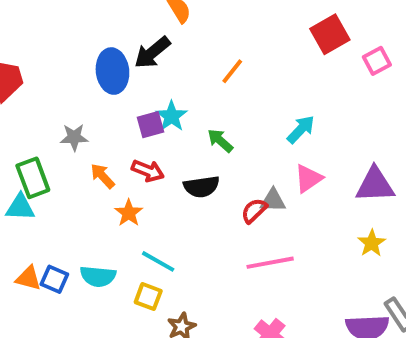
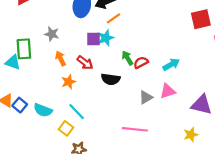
orange line: (232, 71) -> (113, 18), moved
gray triangle: (273, 200) -> (146, 97), turned -48
red semicircle: (254, 211) -> (141, 63), moved

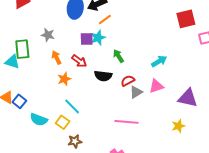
red semicircle: (141, 63) -> (128, 81), moved
cyan semicircle: (43, 110) -> (39, 120), moved

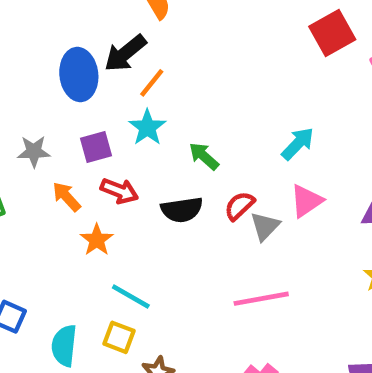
purple square: (87, 39) -> (96, 147), moved
cyan semicircle: (39, 120) -> (64, 346), turned 90

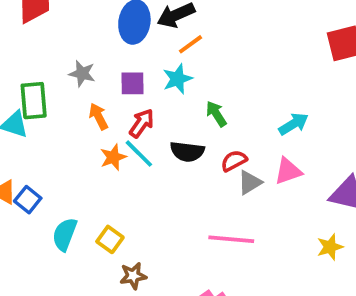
red arrow: (119, 191) -> (142, 123), turned -92
cyan line: (131, 297) -> (139, 154), moved

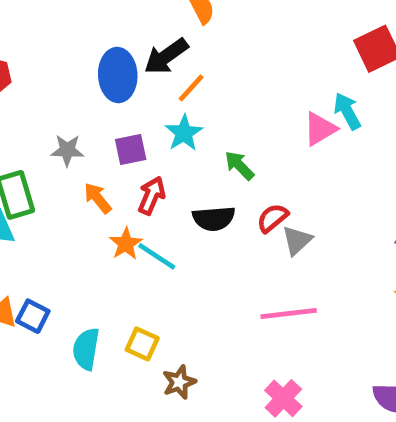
cyan arrow: (293, 124) -> (347, 111), moved, turned -76
cyan line: (139, 154) -> (157, 256), moved
pink triangle: (288, 171) -> (320, 129), moved

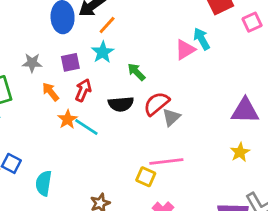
red semicircle: (272, 218) -> (156, 104), size x1.4
yellow square: (142, 344) -> (146, 177), moved

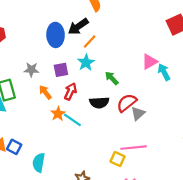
cyan arrow: (202, 39) -> (164, 72), moved

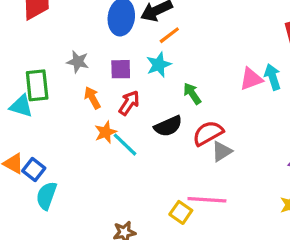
cyan arrow: (164, 72) -> (273, 77), moved
black semicircle: (99, 103) -> (168, 126), turned -30
cyan semicircle: (39, 163) -> (46, 196), moved

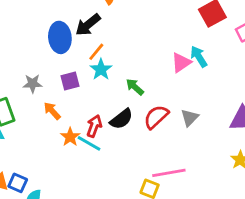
orange line: (169, 35) -> (96, 52), moved
red arrow: (129, 103) -> (94, 126), moved
gray triangle: (222, 151) -> (190, 118), moved

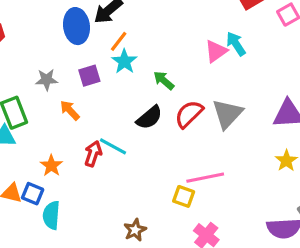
gray triangle: (190, 118) -> (227, 114), size x1.5
red arrow: (94, 126) -> (93, 154), moved
orange star: (70, 137) -> (51, 166), moved

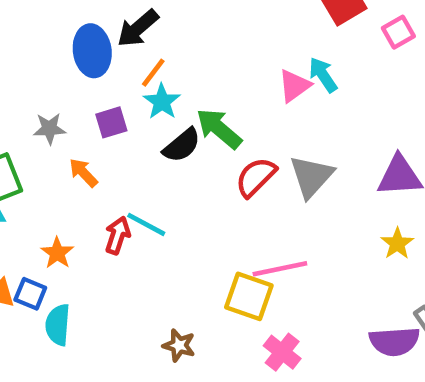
green arrow: (164, 80) -> (219, 129), size x1.5
black semicircle: (149, 118) -> (182, 145), moved
yellow square: (184, 196) -> (249, 296), size x1.5
brown star: (135, 230) -> (179, 345), turned -30

